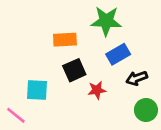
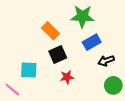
orange rectangle: (65, 40) -> (50, 31), turned 48
red star: (97, 90) -> (67, 77), moved

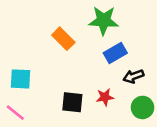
black square: (58, 55) -> (72, 102), moved, turned 30
cyan square: (29, 70) -> (20, 79), moved
red star: (67, 77) -> (105, 97), moved

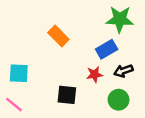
green star: (104, 21) -> (120, 19), moved
red star: (105, 97) -> (94, 74), moved
green circle: (143, 107) -> (119, 100), moved

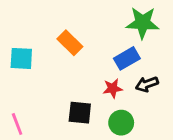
cyan square: (19, 73) -> (21, 58), moved
green circle: (119, 100) -> (121, 123), moved
pink line: (14, 105) -> (17, 124), turned 30

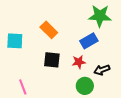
black arrow: (147, 84) -> (102, 70), moved
black square: (80, 113) -> (52, 60), moved
pink line: (17, 124) -> (23, 87), moved

